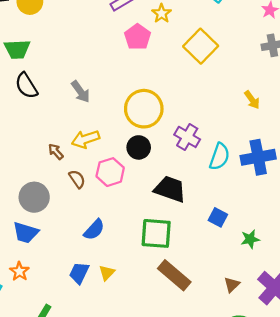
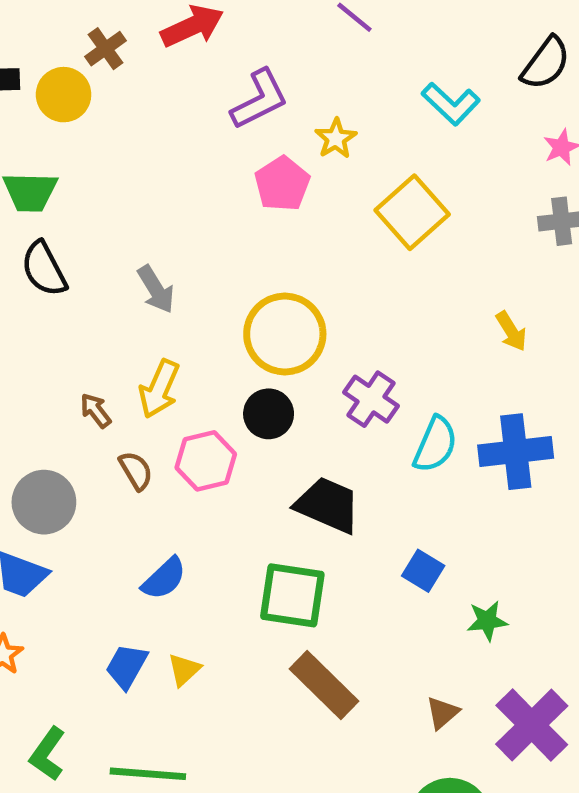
yellow arrow: (85, 139) -> (159, 389), turned -52

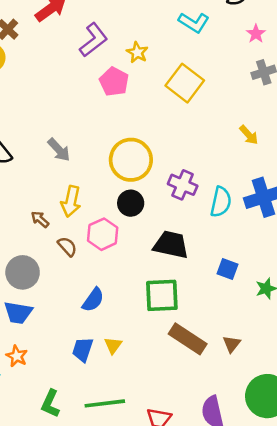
brown triangle: (442, 713) -> (232, 344), moved

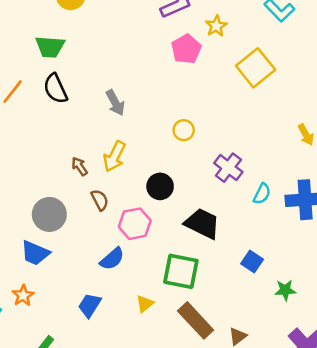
yellow circle: (131, 160) -> (184, 130), size x0.5
cyan semicircle: (221, 202) -> (262, 194), size x0.7
black circle: (131, 203) -> (160, 186), moved
pink hexagon: (103, 234) -> (135, 224), moved
yellow triangle: (113, 345) -> (145, 304), moved

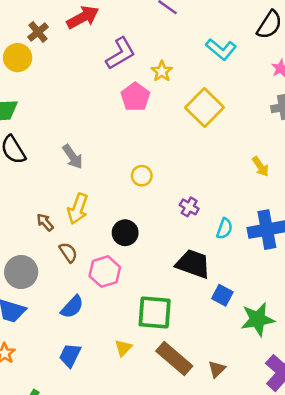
purple cross: (228, 168) -> (189, 207), size x0.7
black trapezoid: (202, 224) -> (193, 264), moved
blue semicircle: (112, 259) -> (72, 307), moved
green star: (285, 290) -> (258, 319), size x1.6

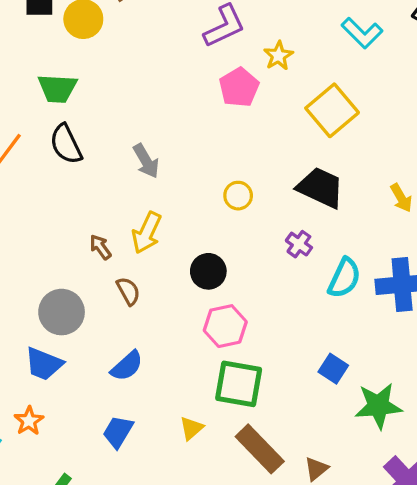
cyan semicircle: (224, 229) -> (344, 278), size x1.4
black trapezoid: (193, 264) -> (320, 188), moved
pink hexagon: (105, 272) -> (225, 326), moved

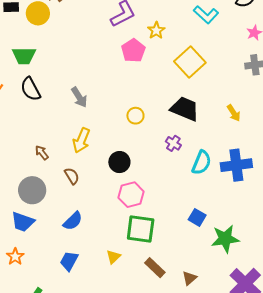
brown arrow: (100, 247) -> (42, 153), moved
brown rectangle: (260, 449) -> (155, 268), size x0.7

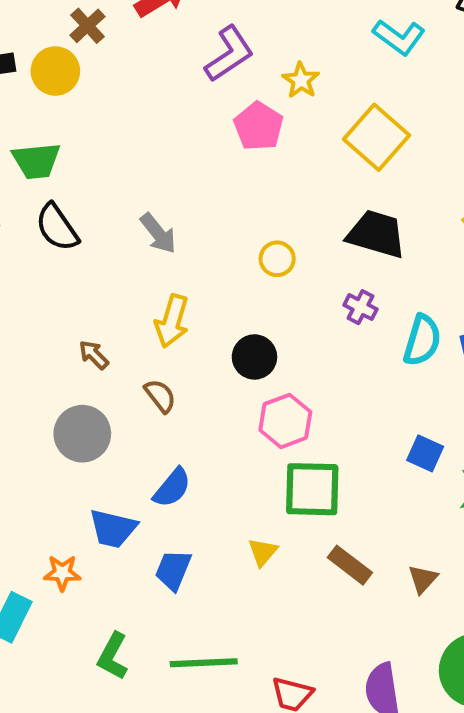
blue trapezoid: (23, 222) -> (113, 529), moved
orange star: (15, 257) -> (62, 573), turned -30

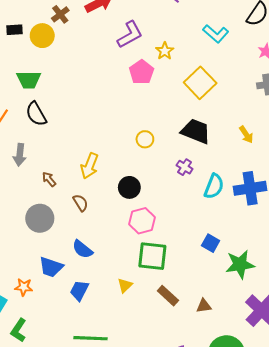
gray arrow: (158, 233) -> (20, 155), moved, turned 40
blue semicircle: (172, 488) -> (82, 249), turned 85
brown triangle: (423, 579) -> (204, 306), turned 35
green L-shape: (113, 656) -> (18, 330), moved

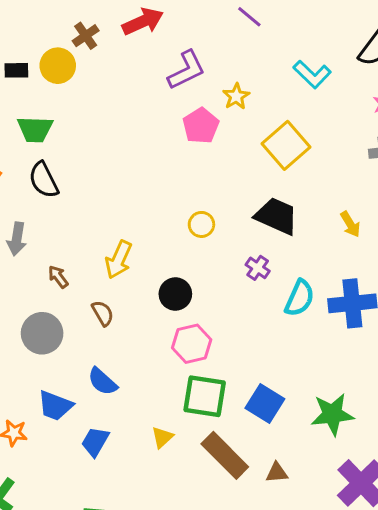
black rectangle: (14, 30) -> (16, 70), moved
blue square: (211, 243) -> (265, 403), moved, size x1.4
brown rectangle: (168, 296) -> (225, 455), size x1.5

